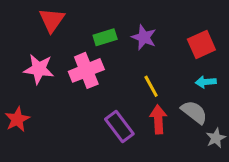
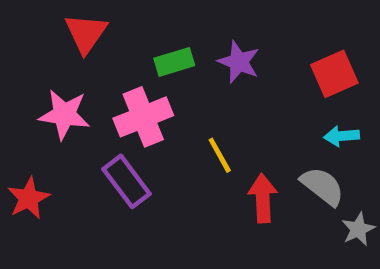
yellow line: (151, 86) -> (220, 155), moved
purple rectangle: (119, 127) -> (126, 181), moved

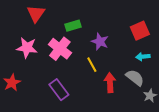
purple star: (239, 62) -> (100, 42), moved
pink cross: (143, 117) -> (60, 49), turned -30
purple rectangle: (126, 181) -> (59, 90), moved

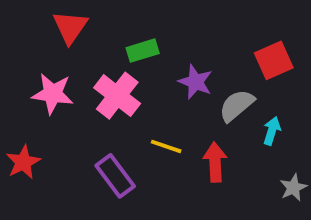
cyan arrow: (143, 57) -> (272, 131), moved, turned 112
yellow line: (92, 65) -> (166, 146), moved, turned -42
gray semicircle: (135, 78) -> (237, 105), moved, turned -78

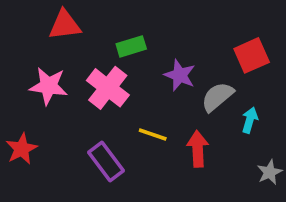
red triangle: (70, 27) -> (65, 25), turned 48

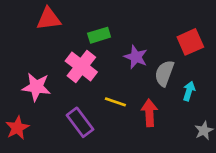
pink star: (49, 86) -> (36, 87), moved
gray semicircle: (217, 97) -> (164, 73), turned -30
red star: (22, 149) -> (17, 128), moved

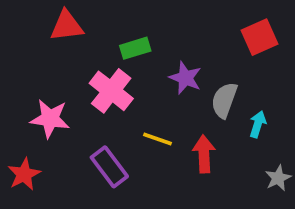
red square: (190, 42) -> (260, 37), moved

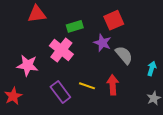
red square: (260, 37) -> (114, 20), moved
gray semicircle: (224, 100) -> (124, 55), turned 120
cyan arrow: (258, 124) -> (152, 68), moved
yellow line: (158, 139) -> (87, 86), moved

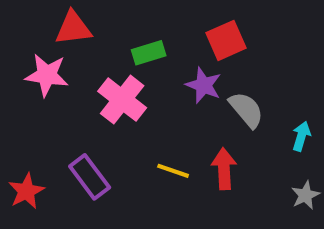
pink star: (28, 65) -> (47, 75), moved
purple rectangle: (60, 92) -> (90, 177), moved

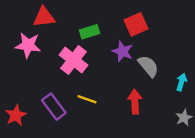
yellow line: (173, 171) -> (87, 99), moved

